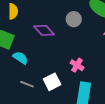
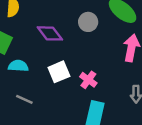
cyan semicircle: (20, 58) -> (18, 66), turned -35
white square: (52, 82) -> (59, 72), moved

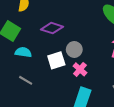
gray circle: (88, 22) -> (74, 49), moved
purple diamond: (50, 33) -> (52, 28), turned -40

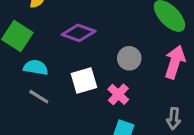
gray circle: (74, 49) -> (129, 58), moved
gray line: (26, 80) -> (39, 97), moved

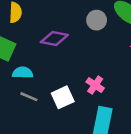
gray circle: (129, 58) -> (97, 20), moved
white square: (84, 80) -> (63, 97), moved

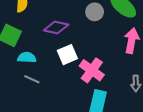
pink cross: (95, 85) -> (92, 70), size x1.5
white square: (63, 97) -> (67, 55), moved

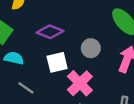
gray circle: (95, 12) -> (91, 48), moved
gray line: (32, 79) -> (26, 88), moved

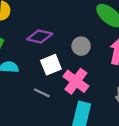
gray line: (26, 88) -> (42, 93), moved

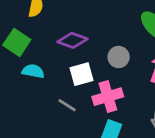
pink cross: (76, 81) -> (108, 97), turned 30

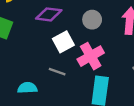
cyan semicircle: (33, 71) -> (27, 88), moved

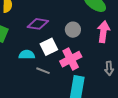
cyan semicircle: (27, 88) -> (27, 55), moved

